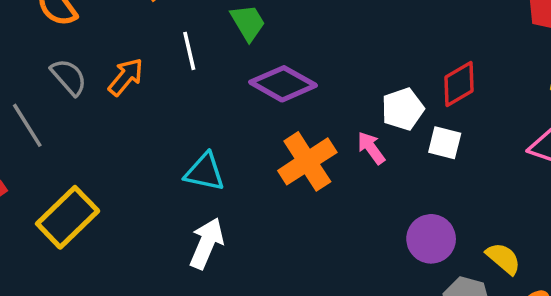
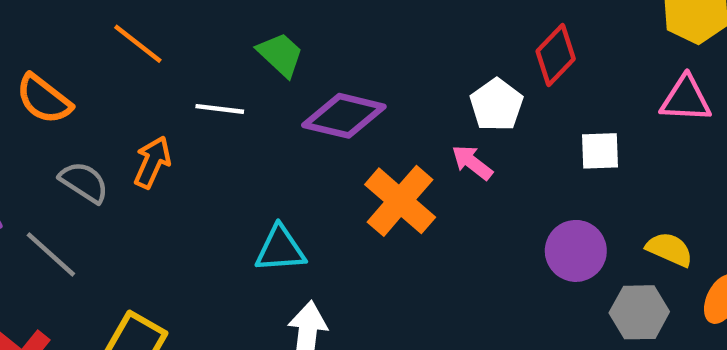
white line: (189, 51) -> (220, 109), turned -54
white square: (445, 143) -> (600, 151), moved

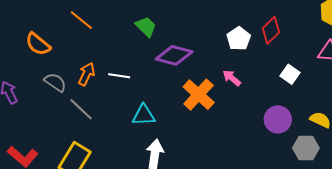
white pentagon: (496, 105) -> (239, 39), moved
white line: (220, 109) -> (119, 76), moved
white square: (600, 151) -> (290, 74), turned 36
gray line: (51, 254) -> (81, 109), moved

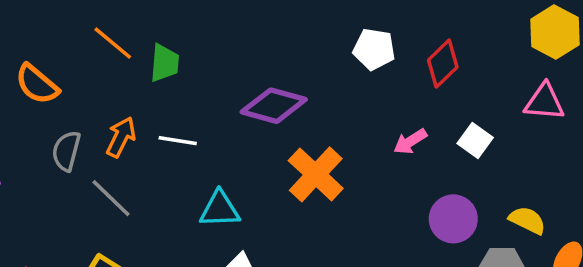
green trapezoid: (146, 27) -> (165, 63), moved, turned 50
white pentagon: (239, 39) -> (374, 49), moved, turned -30
pink arrow: (232, 78) -> (410, 142), moved, turned -72
gray semicircle: (55, 82) -> (66, 151), turned -110

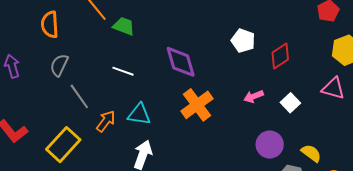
green trapezoid: (165, 63) -> (124, 26), turned -85
orange semicircle: (37, 84) -> (50, 24), turned 36
purple diamond: (274, 106) -> (181, 62), turned 48
orange arrow: (121, 137) -> (106, 121), moved

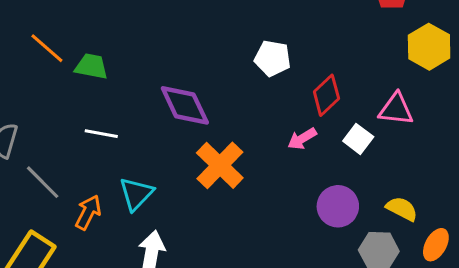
red diamond: (280, 56) -> (326, 95), moved
pink triangle: (333, 88) -> (396, 109), moved
cyan triangle: (139, 114) -> (136, 194), turned -45

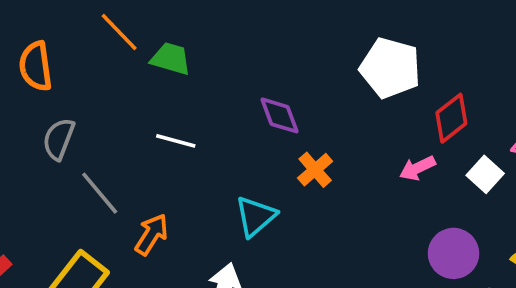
white pentagon: (273, 58) -> (390, 68), size x1.4
purple diamond: (185, 105) -> (279, 115), size x0.7
orange cross: (220, 165) -> (315, 170), moved, size x0.6
cyan triangle: (136, 194) -> (255, 216), moved

